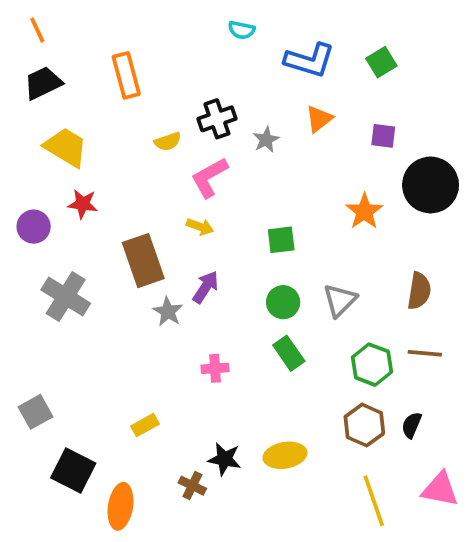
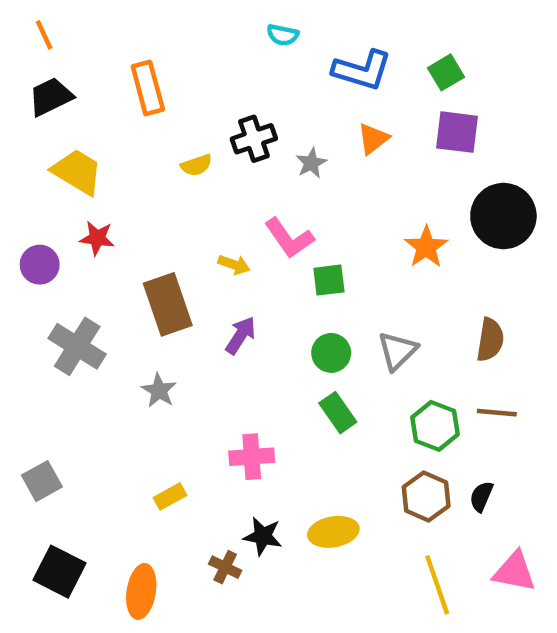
purple square: (383, 136) -> (457, 132), moved, size x1.5
pink L-shape: (209, 177) -> (289, 238), moved, turned -96
gray star: (168, 312) -> (159, 390), moved
pink cross: (215, 368) -> (252, 457), moved, size x1.4
black square: (73, 470) -> (60, 572), moved

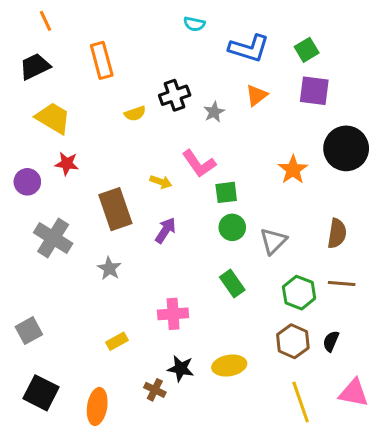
orange line: (44, 35) -> (46, 21), moved
green circle: (331, 353) -> (232, 227), moved

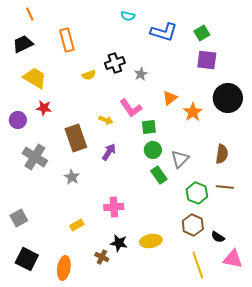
orange triangle: (257, 95) -> (170, 98), moved
green rectangle: (232, 284) -> (159, 175), moved
black semicircle: (331, 341) -> (218, 237), moved, turned -80

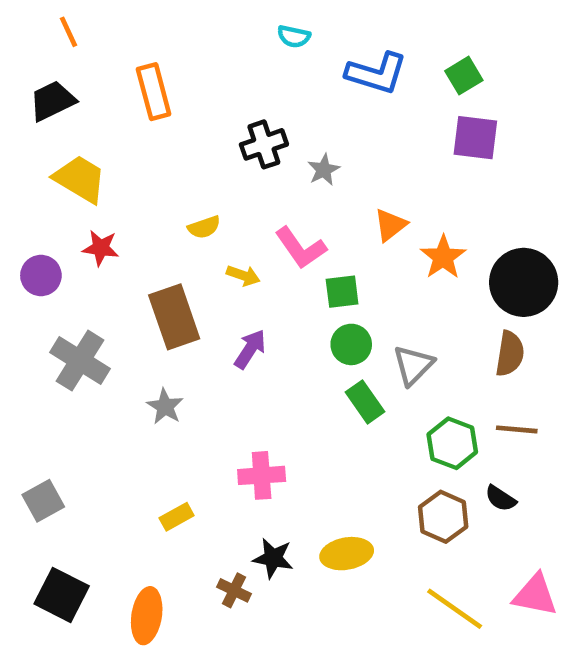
yellow semicircle: (89, 75) -> (204, 227), moved
black circle: (228, 98) -> (524, 282), moved
black semicircle: (218, 237) -> (501, 498), moved
yellow line: (198, 265) -> (455, 609), turned -36

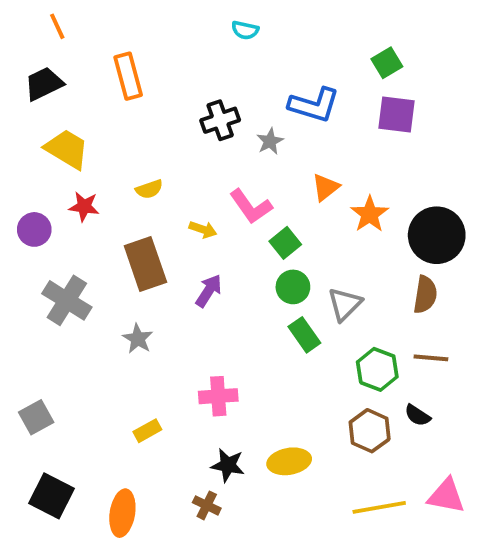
blue L-shape: (376, 73) -> (314, 105), moved
yellow semicircle: (204, 227) -> (149, 189), moved
green square: (342, 292) -> (285, 243), turned -32
brown cross: (234, 590) -> (207, 505), moved
yellow line: (455, 609) -> (379, 507), turned -45

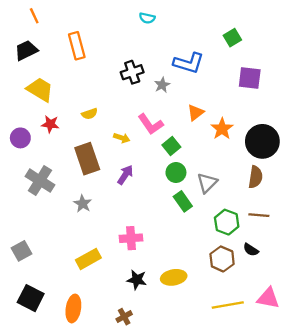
purple square: (396, 114) -> (250, 78), moved
yellow rectangle: (147, 431) -> (88, 259), size x1.5
brown cross: (207, 505) -> (124, 317), moved, turned 35

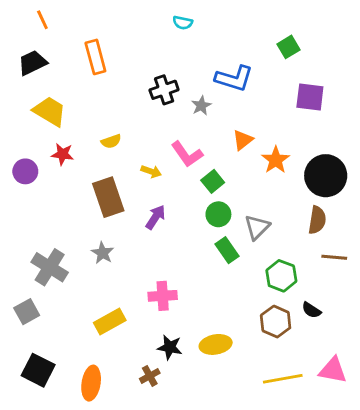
gray cross: (40, 181) -> (50, 267), moved
brown line: (259, 215) -> (334, 257), moved
brown cross: (124, 317) -> (150, 376), moved

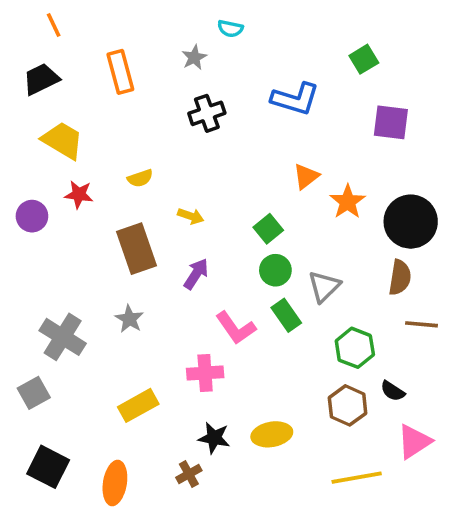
gray star: (201, 106) -> (194, 57), moved
pink L-shape: (187, 154) -> (236, 328), moved
pink triangle: (333, 370) -> (414, 442), moved, turned -44

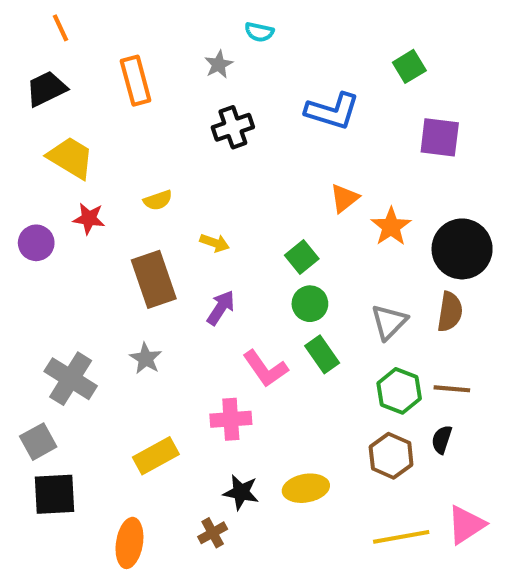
gray triangle: (324, 286) -> (389, 322), moved
brown line: (421, 324) -> (452, 389), moved
black semicircle: (393, 391) -> (442, 440), turned 75
pink triangle: (414, 442) -> (466, 525), moved
black square: (48, 467) -> (54, 494), moved, turned -30

